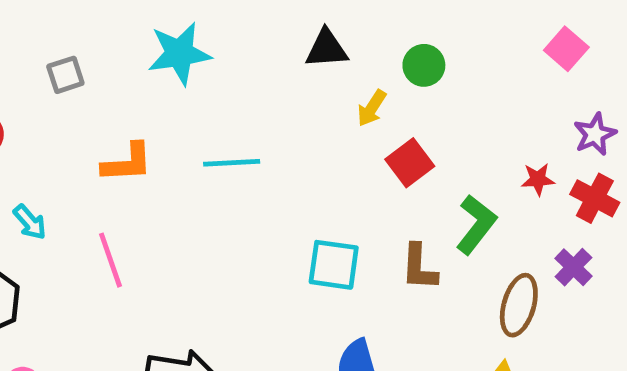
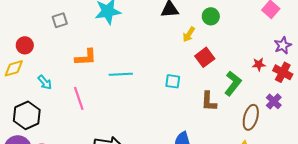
cyan line: (232, 163) -> (121, 74), moved
cyan square: (334, 265) -> (173, 81), moved, size x0.7

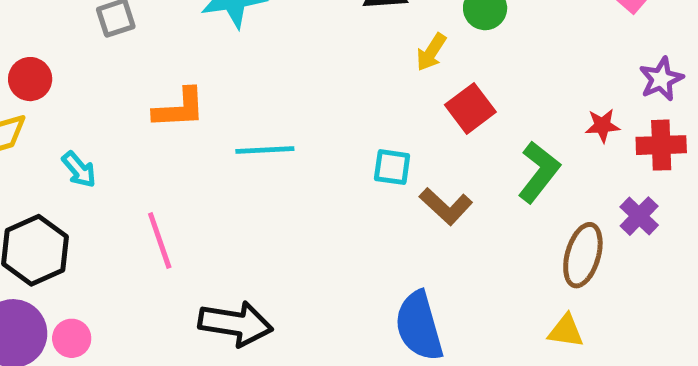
red cross: (283, 72) -> (661, 145), turned -30
pink line: (79, 98) -> (160, 240), moved
brown L-shape: (209, 101) -> (446, 206), moved, turned -50

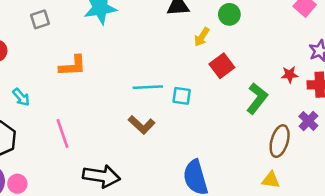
cyan line: (265, 150) -> (148, 87), moved
brown L-shape: (446, 206) -> (142, 125), moved

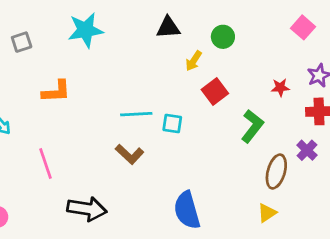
red star: (290, 75) -> (280, 87), moved
yellow triangle: (271, 180) -> (267, 213), turned -42

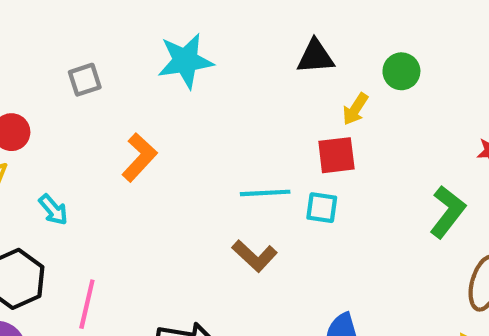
orange L-shape: (56, 91) -> (139, 157), turned -44
red square: (215, 91) -> (336, 155), moved, turned 30
pink line: (46, 164) -> (87, 304), moved, turned 32

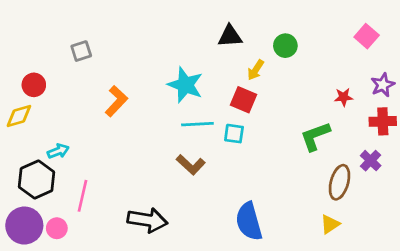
cyan star: (185, 61) -> (185, 85), moved, turned 30
red square: (336, 155) -> (243, 100), turned 30
cyan arrow: (53, 210) -> (58, 151), moved, turned -70
green L-shape: (448, 212) -> (315, 136), turned -148

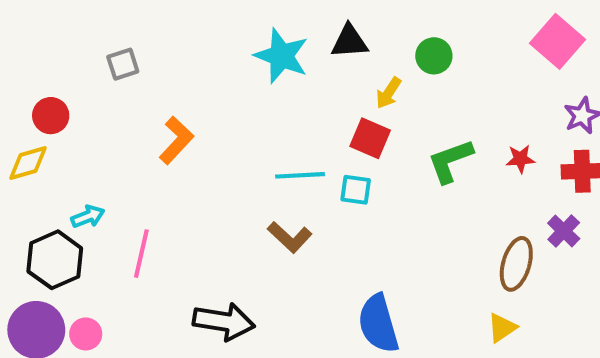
pink square: (367, 36) -> (558, 41), size x1.4
cyan star: (185, 85) -> (281, 56), moved
red star: (344, 97) -> (520, 159), moved
green L-shape: (315, 136) -> (450, 161), moved
pink line: (83, 196) -> (141, 254), moved

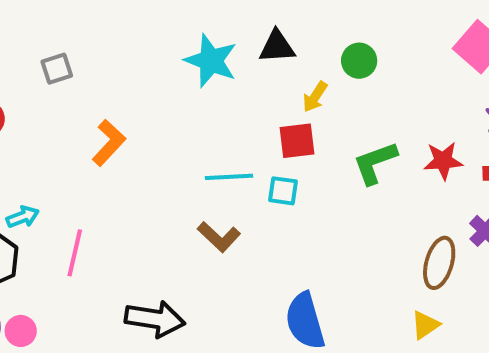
red square: (370, 138) -> (297, 141), turned -30
red star: (520, 159) -> (443, 161), size x1.4

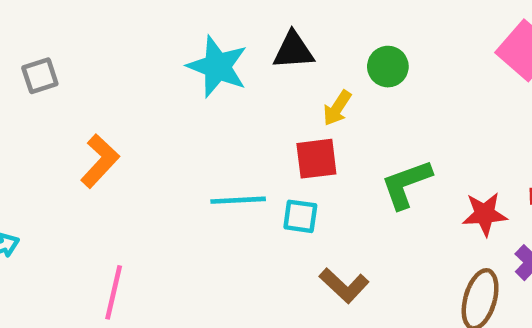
red star: (443, 161) -> (485, 214), moved
brown L-shape: (219, 237) -> (344, 285), moved
pink line: (75, 253) -> (114, 292), moved

